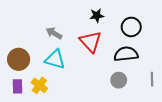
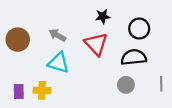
brown circle: (19, 59) -> (18, 40), moved
yellow cross: (39, 85) -> (42, 90), turned -35

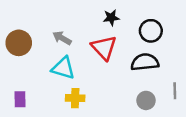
gray circle: (126, 85) -> (146, 100), moved
yellow cross: (42, 90) -> (75, 98), moved

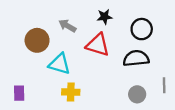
gray arrow: (62, 38) -> (67, 26), moved
brown circle: (19, 43) -> (37, 40), moved
red triangle: (104, 48) -> (98, 45), turned -30

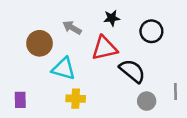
red triangle: (98, 45) -> (104, 48), turned -30
black semicircle: (136, 58) -> (132, 71), moved, turned 45

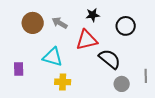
brown circle: (40, 43) -> (33, 23), moved
purple rectangle: (20, 100) -> (19, 69), moved

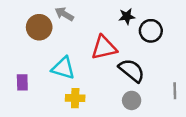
black star: (93, 15) -> (127, 16), moved
gray arrow: (60, 23) -> (64, 14), moved
gray circle: (122, 84) -> (132, 100), moved

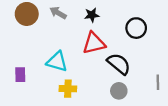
black star: (127, 16) -> (92, 15), moved
brown circle: (39, 27) -> (27, 14), moved

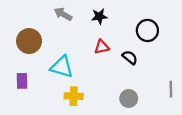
brown circle: (27, 14) -> (29, 41), moved
red triangle: (94, 43) -> (102, 47), size x0.6
black semicircle: (119, 64) -> (130, 57), moved, size x0.6

